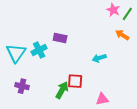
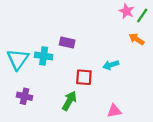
cyan cross: (39, 50) -> (44, 56), turned 35
red square: (75, 81) -> (84, 77), moved

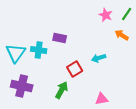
pink star: (127, 11) -> (106, 15), moved
red square: (84, 77) -> (75, 69), turned -35
purple cross: (25, 96) -> (22, 86), size x1.5

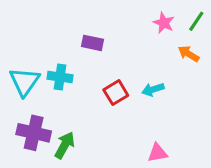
purple rectangle: (60, 38) -> (93, 43), moved
red square: (75, 69) -> (116, 93), moved
green arrow: (62, 90) -> (65, 145), moved

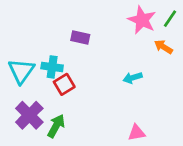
pink star: (164, 23) -> (142, 20), size x1.5
red square: (116, 93) -> (64, 84), moved
purple cross: (34, 133) -> (29, 115), turned 32

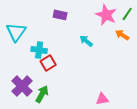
purple rectangle: (80, 37) -> (60, 15), moved
cyan triangle: (21, 71) -> (16, 32), moved
cyan arrow: (133, 78) -> (86, 41), moved, turned 56

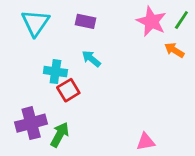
cyan triangle: (16, 32) -> (35, 23), moved
cyan arrow: (86, 41) -> (91, 59), moved
purple cross: (22, 86) -> (31, 123), turned 30

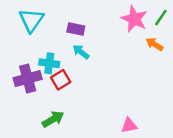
purple rectangle: (86, 21) -> (76, 29), moved
purple cross: (31, 123) -> (28, 79), moved
green arrow: (60, 135) -> (53, 119), turned 30

